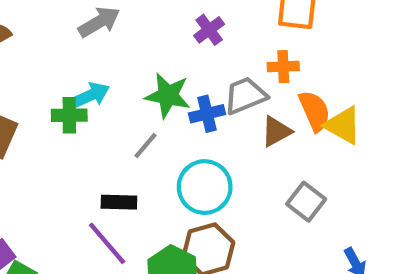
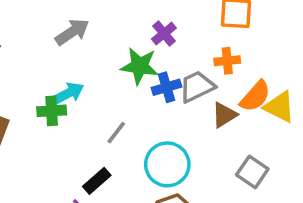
green star: (168, 95) -> (140, 66), moved
orange semicircle: (315, 111) -> (255, 96), turned 68
blue cross: (207, 114) -> (166, 87), moved
black rectangle: (119, 202) -> (97, 181), turned -40

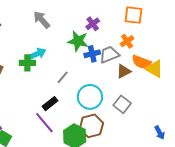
gray arrow: (72, 32) -> (42, 20), turned -102
orange cross: (227, 61) -> (127, 41), turned -32
orange semicircle: (255, 96) -> (141, 62), turned 66
gray square: (252, 172) -> (122, 104), moved

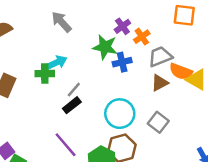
orange square: (134, 15) -> (184, 15), moved
orange cross: (127, 41) -> (142, 37), moved
gray trapezoid: (109, 55) -> (160, 56), moved
gray line: (63, 77) -> (74, 90), moved
black rectangle: (50, 104) -> (72, 105), moved

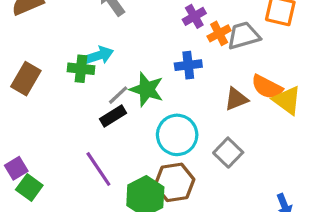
green star: (105, 47) -> (147, 89), moved
gray trapezoid: (160, 56) -> (244, 36), moved

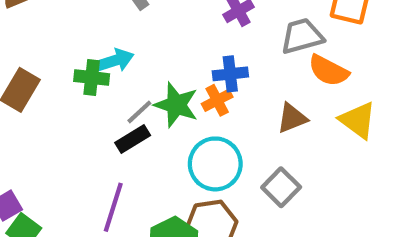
orange cross: (219, 33) -> (217, 100), moved
orange semicircle: (267, 87) -> (328, 71), moved
purple line: (98, 169) -> (113, 207), turned 51

